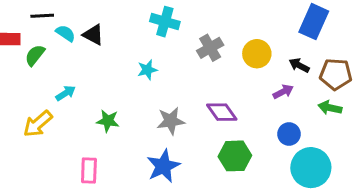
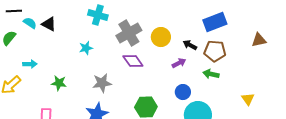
blue rectangle: (314, 22) -> (215, 22), moved, turned 45
gray cross: (210, 48) -> (129, 33), size x1.4
cyan arrow: (66, 93) -> (30, 64), turned 32
purple diamond: (222, 112) -> (133, 61), moved

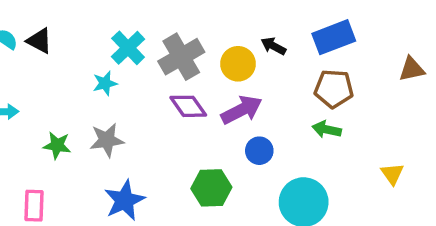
cyan cross: (98, 15) -> (128, 48), moved, turned 30
black arrow: (190, 45) -> (273, 46), moved
purple arrow: (179, 63) -> (242, 110), moved, size x1.6
gray star: (102, 83) -> (107, 140), moved
blue circle: (183, 92) -> (259, 151), moved

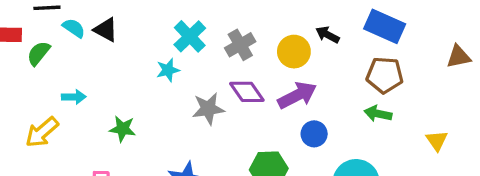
blue rectangle: (334, 37) -> (385, 26), turned 45
gray cross: (181, 57) -> (240, 45), size x0.7
gray star: (107, 140) -> (208, 109), moved
yellow triangle: (392, 174) -> (437, 141), moved

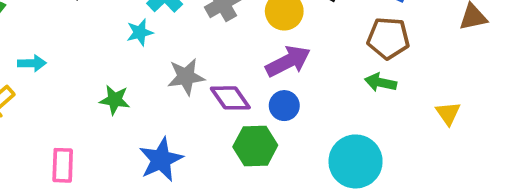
purple diamond: (247, 92) -> (230, 98), moved
green star: (123, 129) -> (115, 100), moved
blue circle: (314, 134) -> (284, 106), moved

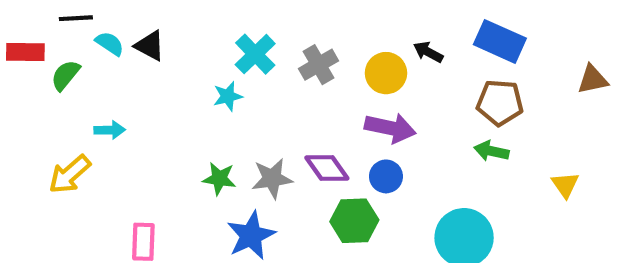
purple arrow: (288, 61) -> (390, 128), turned 39
gray star: (186, 77) -> (272, 179), moved
green star: (115, 100) -> (219, 179), moved

